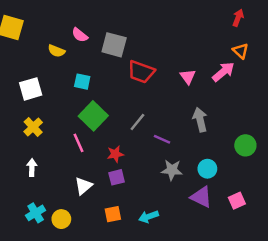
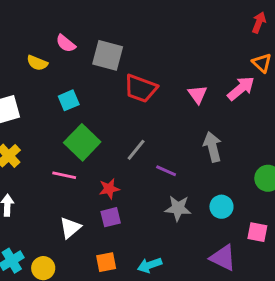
cyan square: (82, 82) -> (69, 100), turned -35
pink line: (79, 143) -> (64, 175), turned -54
purple triangle: (201, 197) -> (223, 258), moved
pink square: (237, 201) -> (257, 232), moved, turned 35

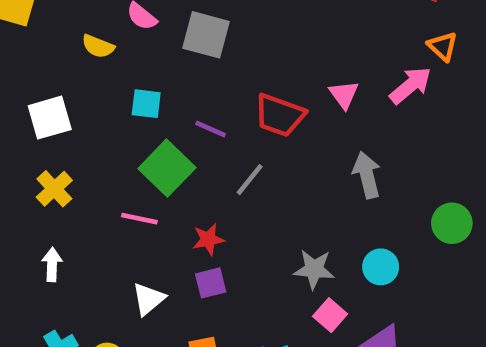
red trapezoid: (141, 88) -> (280, 115), moved
cyan square: (69, 100) -> (146, 104), turned 30
purple line: (166, 171) -> (211, 129), moved
pink square: (257, 232) -> (330, 315), moved, turned 30

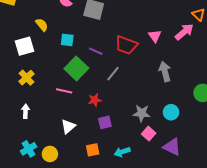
yellow semicircle: (98, 46) -> (42, 25), moved, turned -152
purple square: (211, 283) -> (105, 122), moved

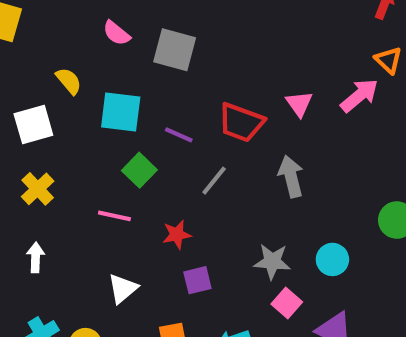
cyan square: (67, 40) -> (121, 112), size x1.5
green square: (76, 68) -> (139, 170), size x0.7
gray arrow: (165, 72) -> (291, 176), moved

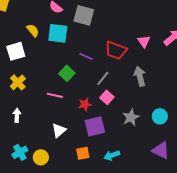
cyan square: (121, 112) -> (58, 33), moved
gray star: (272, 262) -> (131, 117), turned -30
purple square: (197, 280) -> (95, 126), size x1.5
pink square: (287, 303) -> (107, 97), moved

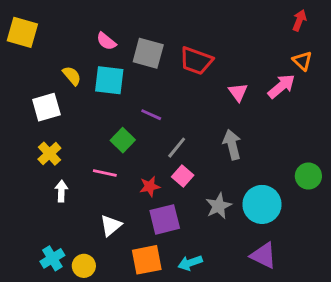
red trapezoid: (116, 50) -> (196, 61), moved
white arrow: (17, 115) -> (61, 191), moved
cyan circle: (160, 116) -> (262, 204), size x1.6
orange square: (83, 153) -> (147, 260), size x1.5

